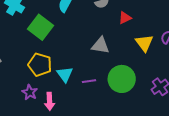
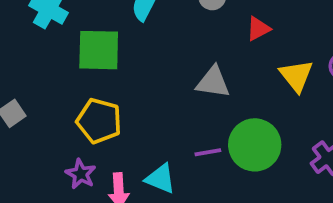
green square: (41, 27) -> (99, 50), turned -35
cyan triangle: (65, 74) -> (160, 179), moved, turned -30
purple line: (89, 81) -> (208, 152), moved

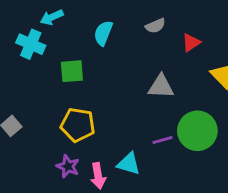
green square: (99, 50) -> (72, 71), size x0.7

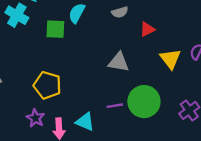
green square: (72, 71) -> (55, 29), moved

